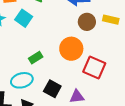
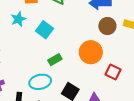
cyan square: (24, 18) -> (44, 30), moved
red square: (94, 68) -> (113, 72), size x0.7

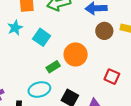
orange circle: (91, 52) -> (76, 54), moved

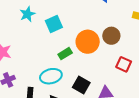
brown circle: (104, 31) -> (111, 36), moved
cyan square: (42, 37) -> (54, 24), turned 30

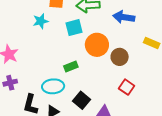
cyan square: (54, 24) -> (74, 28), moved
orange circle: (88, 42) -> (97, 45), moved

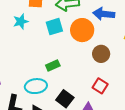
orange circle: (97, 45) -> (82, 30), moved
red square: (127, 87) -> (100, 86), moved

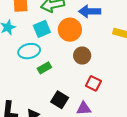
brown circle: (101, 54) -> (82, 56), moved
cyan ellipse: (36, 86) -> (29, 51), moved

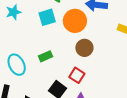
cyan ellipse: (29, 51) -> (17, 65), moved, turned 70
red square: (93, 83) -> (77, 75), moved

